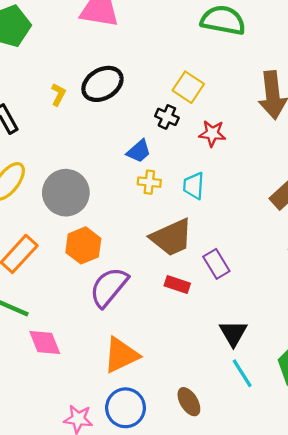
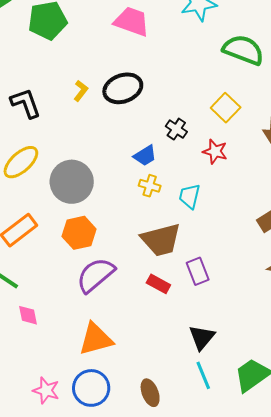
yellow square: (188, 87) -> (226, 108), moved
pink diamond: (45, 343) -> (28, 315), size x0.7

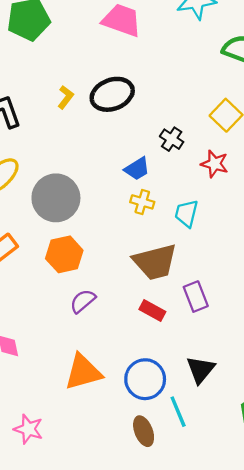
purple semicircle: (96, 275) -> (83, 301), size x0.6
cyan line: (203, 375) -> (178, 412), moved
blue circle: (91, 388) -> (145, 379), moved

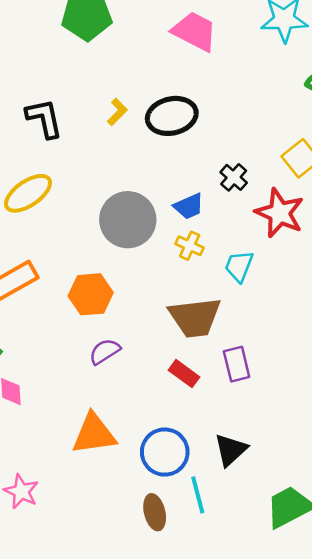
red star: (215, 164) -> (280, 213), size x1.5
gray circle: (56, 198) -> (128, 220), moved

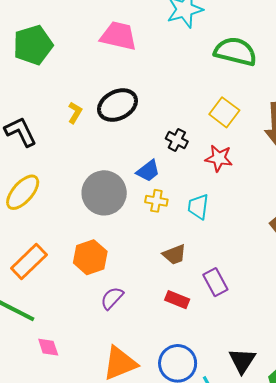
red star: (280, 213) -> (219, 158), size x0.7
brown trapezoid: (195, 317) -> (174, 255), size x0.6
black triangle: (231, 450) -> (242, 361), moved

